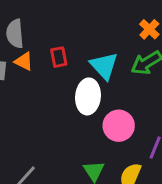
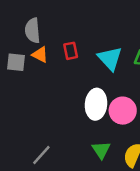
white ellipse: (88, 96) -> (96, 104), moved

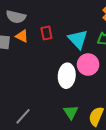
gray semicircle: (32, 30) -> (16, 17), turned -72
pink circle: (123, 111) -> (88, 65), moved

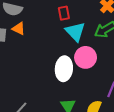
red rectangle: (46, 33) -> (64, 13), moved

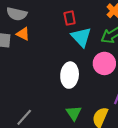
pink circle: (86, 57) -> (104, 63), moved

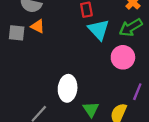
white ellipse: (70, 75) -> (68, 88), moved

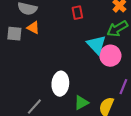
cyan triangle: (99, 30) -> (96, 45), moved
green triangle: (91, 109) -> (81, 103), turned 35

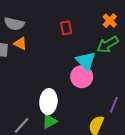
pink circle: (110, 56) -> (82, 77), moved
green triangle: (81, 103) -> (50, 121), moved

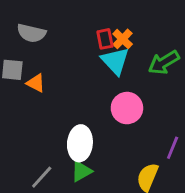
orange cross: (110, 21) -> (123, 39), moved
orange triangle: (20, 43) -> (36, 83), moved
cyan triangle: (86, 61) -> (115, 61), moved

